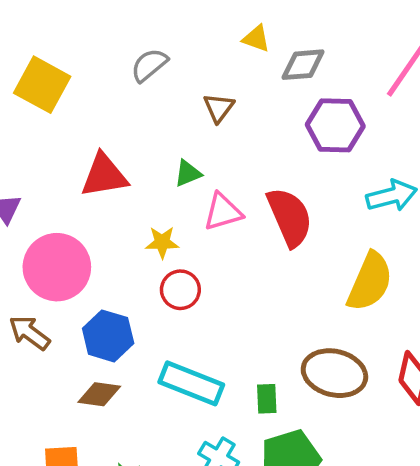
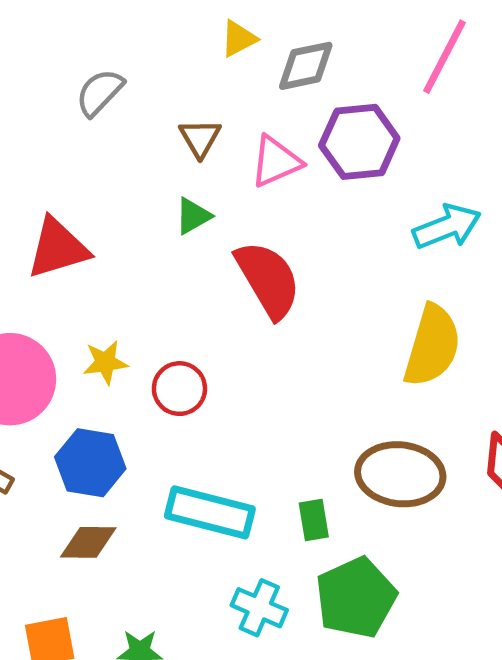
yellow triangle: (256, 39) -> (239, 39), turned -40
green triangle: (188, 173) -> (193, 216), moved
pink triangle: (223, 212) -> (276, 161), moved
red semicircle: (290, 217) -> (268, 279), moved
yellow star: (162, 242) -> (105, 362), moved

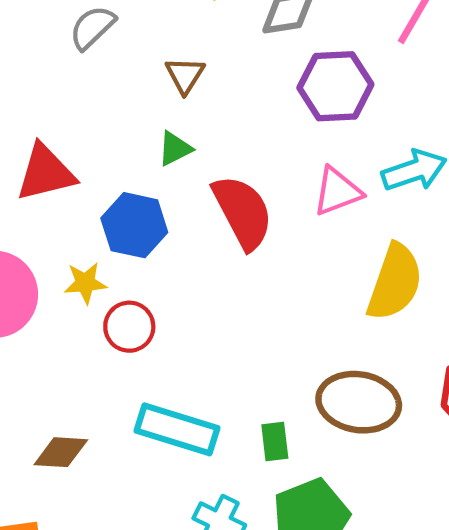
pink triangle: (276, 161) -> (337, 191), moved
red circle: (179, 389) -> (129, 327), moved
blue hexagon: (90, 463) -> (134, 225), moved

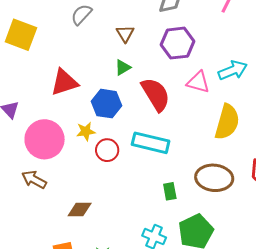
purple hexagon: (335, 86) -> (177, 43), moved
pink triangle: (337, 191) -> (198, 82), turned 40
cyan rectangle: (177, 429) -> (151, 143), moved
green rectangle: (275, 441) -> (170, 191), moved

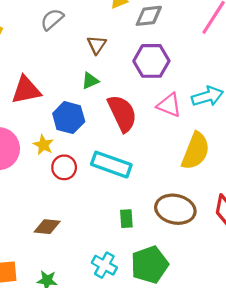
yellow star: (86, 131) -> (43, 145), turned 30
brown diamond: (80, 209) -> (47, 227), moved

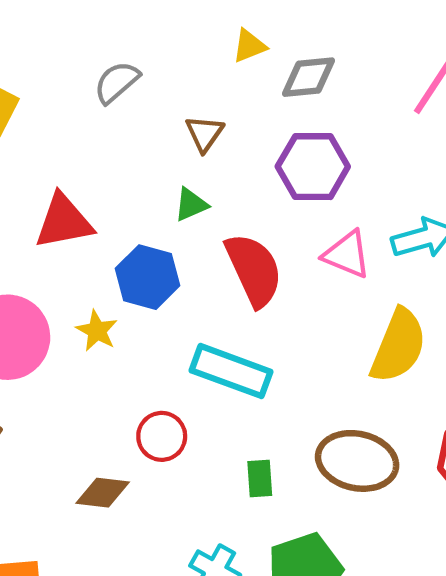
red circle: (64, 167) -> (162, 436), moved

